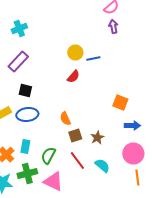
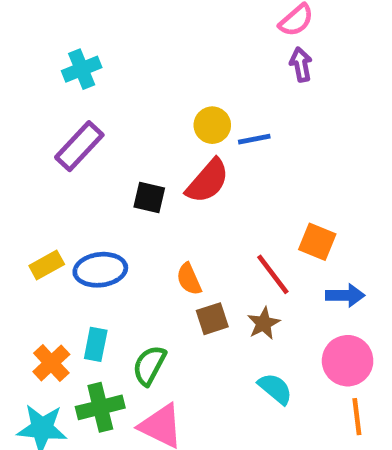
red semicircle: (73, 76) -> (208, 181), size x1.5
black square: (25, 90) -> (149, 197), moved
red line: (77, 160) -> (273, 274), moved

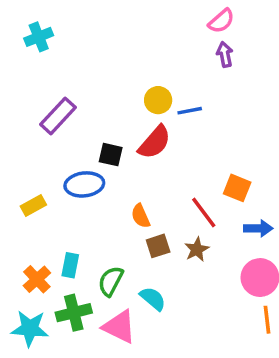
cyan cross: (82, 69) -> (39, 37), moved
blue ellipse: (100, 270) -> (84, 184), moved
cyan semicircle: (275, 389) -> (153, 299), moved

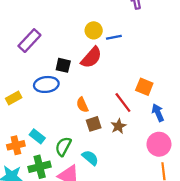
blue arrow: (258, 228) -> (158, 113), turned -114
cyan rectangle: (70, 265) -> (37, 136), turned -63
orange cross: (37, 279) -> (16, 145), turned 30

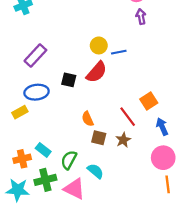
blue ellipse: (46, 84) -> (37, 92), moved
orange square: (144, 87) -> (149, 101), turned 35
brown square: (94, 124) -> (99, 138), turned 32

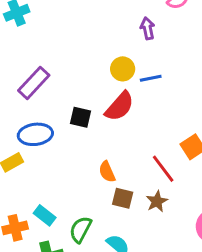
purple arrow: (141, 17) -> (148, 28), moved

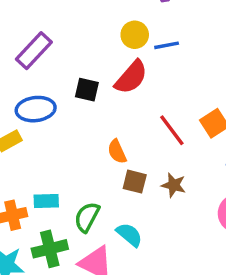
red line: (163, 169) -> (172, 130), moved
brown star: (157, 201) -> (174, 185), turned -30
cyan rectangle: (45, 215) -> (46, 201), turned -40

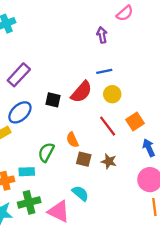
yellow circle: (135, 35) -> (112, 94), moved
blue ellipse: (36, 109) -> (20, 112), turned -35
green semicircle: (87, 217) -> (46, 152), moved

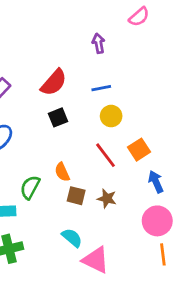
pink semicircle: (125, 13) -> (139, 17), moved
red semicircle: (81, 92) -> (54, 82), moved
black square: (53, 100) -> (58, 117), moved, turned -35
pink triangle: (59, 212) -> (96, 260), moved

